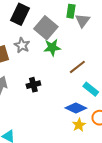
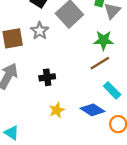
green star: (52, 47) -> (104, 40), moved
yellow star: (79, 125) -> (57, 110), moved

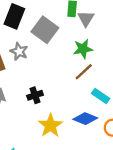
yellow star: (57, 110) -> (50, 125), size x1.5

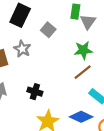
gray square: (45, 30) -> (48, 30), size x0.6
black cross: (35, 95) -> (35, 92), turned 32

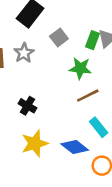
green rectangle: (75, 12) -> (93, 40), moved
green star: (83, 50) -> (80, 68), moved

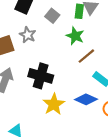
green star: (80, 68) -> (75, 36), turned 30
black cross: (27, 106) -> (41, 76), size x1.6

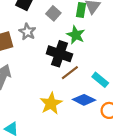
brown line: (86, 56) -> (70, 73), moved
black cross: (41, 76) -> (59, 54), moved

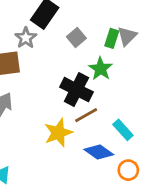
gray star: (27, 32) -> (26, 38), moved
yellow star: (51, 103) -> (58, 133), moved

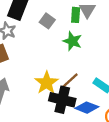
black cross: (76, 90) -> (62, 100), moved
yellow star: (58, 133) -> (47, 83), moved

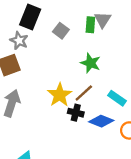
green star: (72, 41) -> (91, 63), moved
black cross: (62, 100) -> (76, 113), size x0.6

